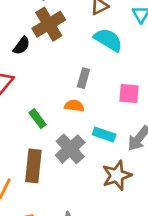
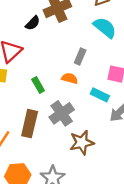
cyan rectangle: (104, 135) -> (100, 95), moved
brown star: (117, 175) -> (82, 142), moved

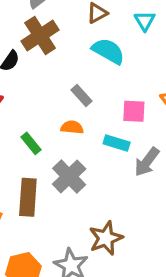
gray rectangle: (80, 57) -> (82, 96), turned -56
brown star: (82, 142) -> (106, 238), moved

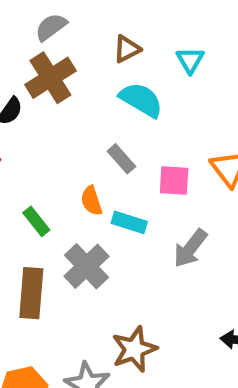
gray rectangle: (82, 96) -> (121, 159), moved
orange semicircle: (72, 127) -> (91, 201), turned -115
cyan rectangle: (117, 143) -> (129, 222), moved

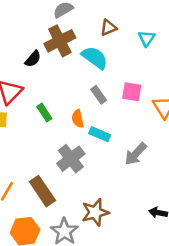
cyan semicircle: (141, 100) -> (95, 58), moved
pink square: (174, 180) -> (132, 92), moved
green rectangle: (36, 221) -> (44, 113), moved
brown rectangle: (31, 293) -> (42, 191), moved, turned -44

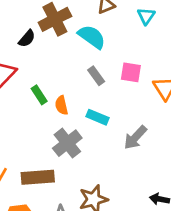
orange semicircle: (78, 119) -> (61, 105), moved
brown rectangle: (42, 191) -> (38, 177), turned -60

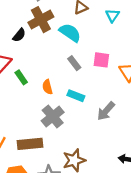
green rectangle: (39, 95) -> (21, 77), moved

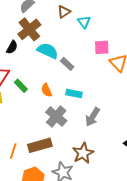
cyan triangle: (112, 15) -> (84, 22), moved
cyan semicircle: (70, 33) -> (48, 51), moved
pink square: (101, 60) -> (102, 47), moved
gray arrow: (106, 111) -> (93, 117), moved

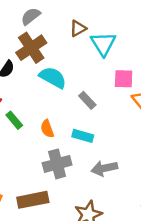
cyan triangle: (84, 22) -> (103, 44), size x1.5
gray rectangle: (67, 64) -> (87, 100), moved
gray cross: (56, 116) -> (57, 164), turned 30
gray arrow: (93, 117) -> (104, 168), turned 42

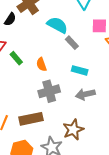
cyan semicircle: (53, 77) -> (57, 25), moved
cyan rectangle: (83, 136) -> (80, 70), moved

